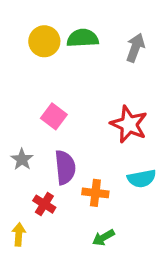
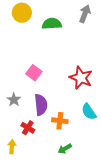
yellow circle: (44, 41) -> (22, 13), moved
gray arrow: (135, 48) -> (85, 14), moved
cyan semicircle: (142, 179) -> (89, 112), turned 66

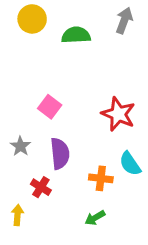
orange cross: (60, 121) -> (101, 178), moved

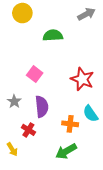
gray arrow: (124, 20) -> (86, 14), turned 42
green semicircle: (76, 35) -> (53, 35), moved
yellow arrow: (17, 215) -> (12, 149), turned 144
green arrow: (95, 218) -> (66, 151), size x1.5

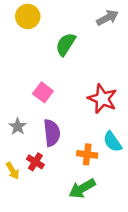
green semicircle: (53, 35) -> (66, 44), turned -54
yellow arrow: (12, 149) -> (13, 171), moved

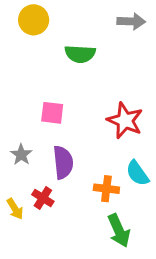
gray arrow: (107, 18) -> (131, 21), turned 30
green semicircle: (66, 44) -> (80, 54), turned -120
pink square: (43, 92) -> (52, 113), turned -30
green arrow: (82, 188) -> (119, 231), moved, turned -84

